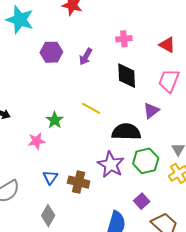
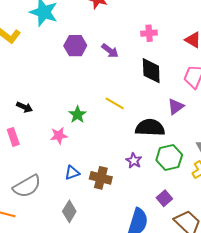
purple arrow: (86, 57) -> (110, 51), turned -84
purple star: (111, 165) -> (134, 161), size x0.6
blue triangle: (50, 177) -> (72, 173), turned 35

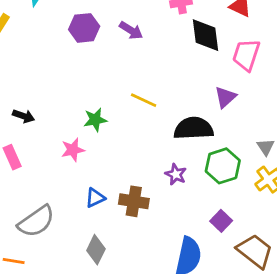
black diamond: (151, 71) -> (206, 35), moved
green star: (77, 115) -> (95, 120), turned 30

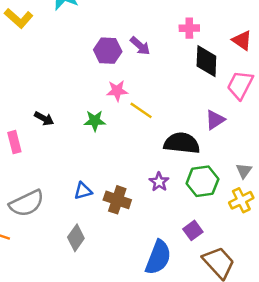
purple hexagon: (84, 28) -> (108, 51), moved
black arrow: (24, 116) -> (44, 119), moved
pink star: (73, 150) -> (117, 91), moved

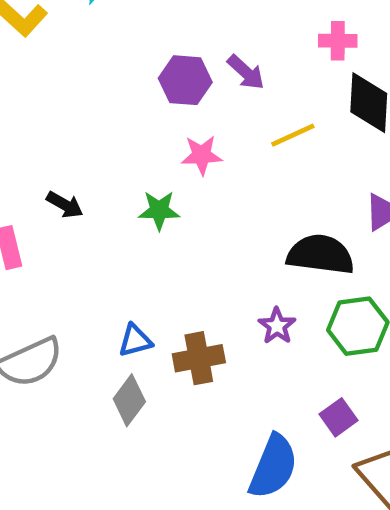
yellow line: (141, 110) -> (293, 135), moved, turned -60
brown cross: (117, 200) -> (199, 358), turned -30
gray diamond: (76, 238) -> (129, 400), moved

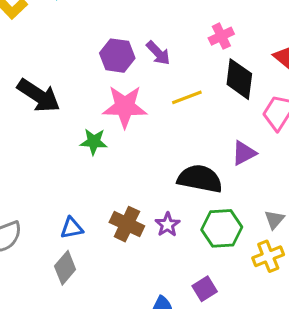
pink cross: (338, 41) -> (221, 36), turned -30
pink star: (202, 155) -> (125, 107), size x1.6
black arrow: (65, 205) -> (39, 96), moved, size x1.8
brown cross: (199, 358) -> (127, 224), moved, turned 32

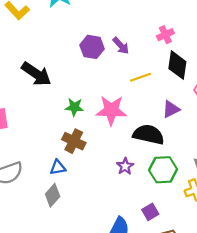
pink star: (125, 107) -> (111, 110), moved
purple triangle: (244, 153) -> (171, 109), moved
brown cross: (127, 224) -> (74, 141), moved

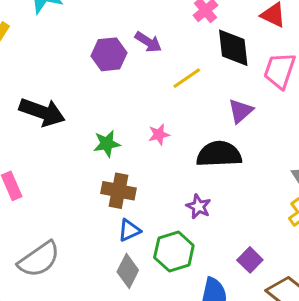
pink star: (111, 110) -> (159, 135), size x0.5
blue triangle: (58, 167) -> (129, 230), moved
green hexagon: (163, 170) -> (174, 252), moved
gray diamond: (53, 195) -> (128, 271), moved

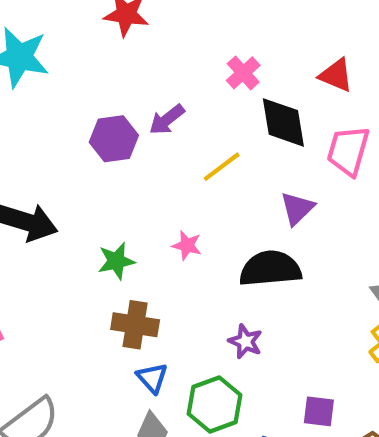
purple arrow: (148, 42) -> (167, 120), turned 112
pink star: (159, 135) -> (187, 245), turned 30
blue triangle: (129, 230) -> (152, 378), turned -45
purple square: (250, 260) -> (319, 411), turned -35

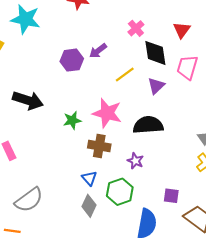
red triangle: (336, 75) -> (182, 30), turned 42
purple triangle: (297, 208) -> (156, 86), moved
pink star: (187, 245) -> (107, 113), size x2.0
brown cross: (135, 325) -> (99, 146), moved

